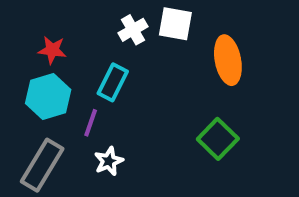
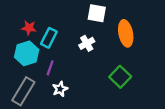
white cross: (133, 30) -> (87, 43), moved
cyan rectangle: (113, 82) -> (49, 38), moved

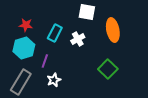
cyan rectangle: (49, 38) -> (55, 33), moved

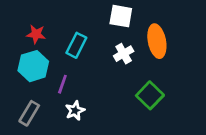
white cross: (78, 39) -> (124, 54), moved
gray rectangle: (21, 82) -> (29, 113), size x0.7

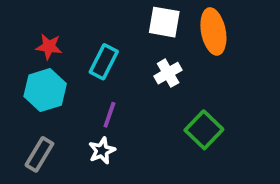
orange ellipse: (157, 41) -> (213, 31), moved
purple line: (62, 84) -> (109, 115), moved

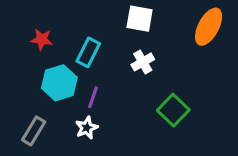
orange ellipse: (213, 31) -> (209, 27), moved, turned 39
cyan hexagon: (45, 90) -> (59, 83), moved

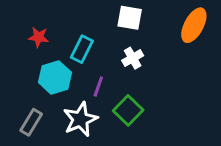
purple line: (93, 97) -> (98, 86), moved
green square: (173, 110) -> (128, 110), moved
white star: (87, 128) -> (80, 119), size x1.6

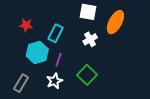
orange ellipse: (194, 25) -> (115, 22), moved
purple line: (98, 86) -> (59, 60), moved
white star: (80, 119) -> (55, 81), size x0.7

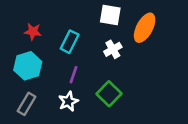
cyan hexagon: (37, 53) -> (28, 66), moved

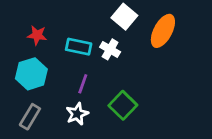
white square: (110, 15) -> (124, 17), turned 30
cyan rectangle: (70, 42) -> (79, 47), turned 75
white cross: (113, 49) -> (110, 49), moved, turned -30

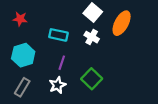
red star: (37, 35) -> (20, 19), moved
white cross: (110, 49) -> (92, 37), moved

